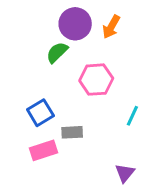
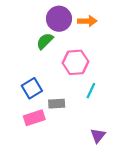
orange arrow: (111, 27) -> (87, 21), turned -120
cyan line: (132, 116) -> (91, 91), moved

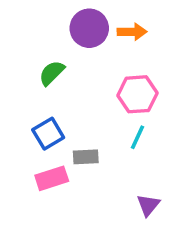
green semicircle: (45, 41) -> (52, 73), moved
pink hexagon: (75, 62) -> (137, 94), moved

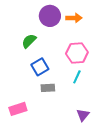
blue square: (48, 134) -> (40, 67), moved
pink rectangle: (52, 178) -> (18, 109), moved

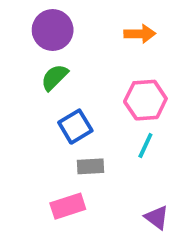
purple circle: (50, 16) -> (53, 30), moved
pink rectangle: (18, 109) -> (68, 206), moved
purple triangle: (83, 115) -> (157, 217), turned -32

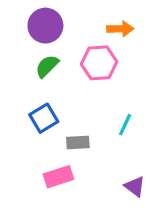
pink hexagon: (145, 100) -> (99, 63), moved
blue square: (75, 127) -> (44, 118), moved

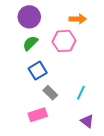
blue square: (44, 118) -> (38, 71), moved
cyan line: (125, 125) -> (81, 93), moved
gray rectangle: (78, 143) -> (50, 93), turned 48

